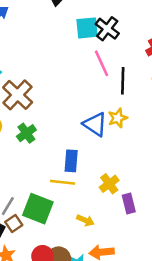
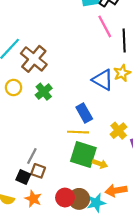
blue rectangle: (71, 161) -> (84, 113), turned -30
green square: (38, 209) -> (83, 154), moved
brown square: (14, 224) -> (38, 171), turned -32

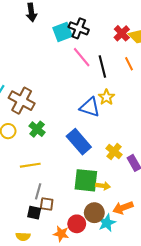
blue rectangle: (84, 113) -> (79, 142), size x1.4
yellow line: (78, 132) -> (30, 165), moved
orange star: (33, 199) -> (61, 234), moved
brown circle: (79, 199) -> (94, 213), moved

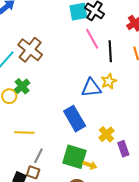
brown cross: (22, 101) -> (30, 50), moved
blue triangle: (90, 107) -> (91, 88), turned -35
green cross: (37, 129) -> (22, 86), moved
gray line: (38, 191) -> (38, 156), moved

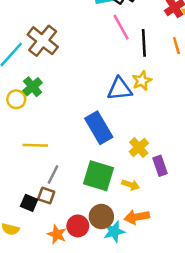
yellow arrow: (90, 165) -> (131, 185), moved

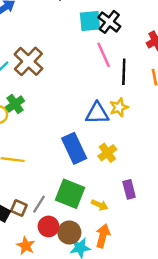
yellow cross: (139, 148) -> (107, 153), moved
gray line: (53, 175) -> (39, 204), moved
orange arrow: (137, 217) -> (103, 236), turned 110
red circle: (78, 226) -> (48, 226), moved

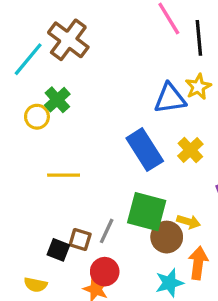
red circle: (48, 226) -> (105, 272), moved
brown circle: (69, 233) -> (167, 237), moved

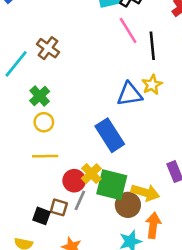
brown cross: (68, 40) -> (48, 48), size x0.7
yellow circle: (37, 117) -> (44, 122), moved
yellow cross: (190, 150) -> (91, 174), moved
yellow arrow: (189, 222) -> (145, 193), size x1.5
red circle: (105, 272) -> (74, 181), moved

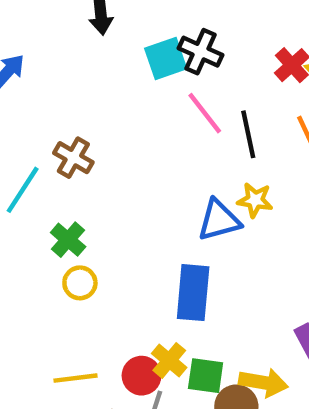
yellow star: (152, 85) -> (255, 200), turned -30
blue rectangle: (110, 135) -> (193, 293), turned 44
yellow line: (45, 156) -> (76, 378), moved
green square: (112, 185) -> (206, 376), size x0.7

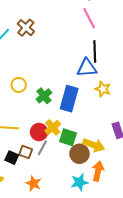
black line: (248, 134) -> (95, 51), moved
yellow star: (255, 200) -> (103, 89), moved
green cross: (68, 240) -> (44, 96), moved

